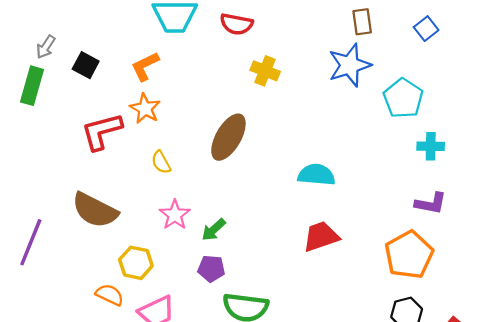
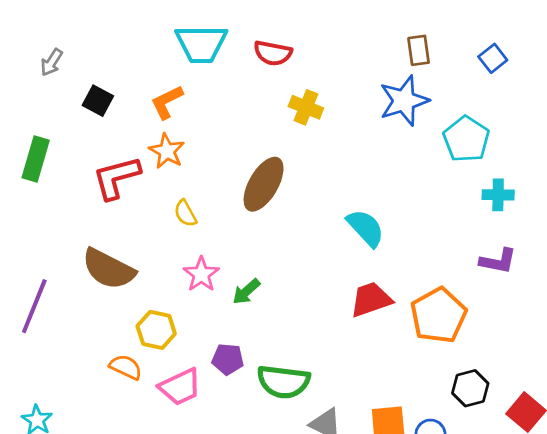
gray arrow: (46, 47) -> (52, 62), moved
green rectangle: (32, 86) -> (36, 159), moved
cyan semicircle: (316, 175) -> (366, 228), turned 42
orange pentagon: (409, 255) -> (438, 315), moved
purple pentagon: (211, 268) -> (228, 359), moved

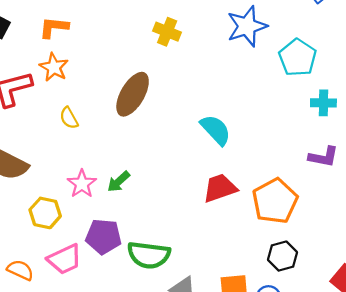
orange L-shape: (167, 102) -> (54, 27), turned 32
pink star: (201, 274) -> (82, 184), moved
purple pentagon: (228, 359) -> (103, 237), size x1.4
orange semicircle: (126, 367) -> (20, 270), moved
black hexagon: (470, 388) -> (282, 256), moved

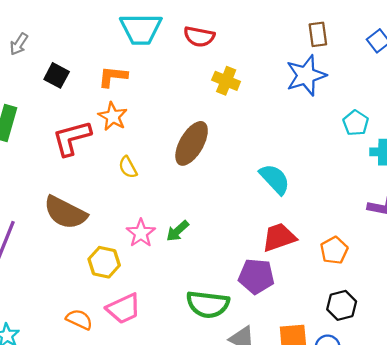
cyan pentagon: (298, 58) -> (356, 123), moved, size x0.7
orange pentagon: (275, 201) -> (334, 250), size x0.6
purple pentagon: (103, 237) -> (256, 276), moved

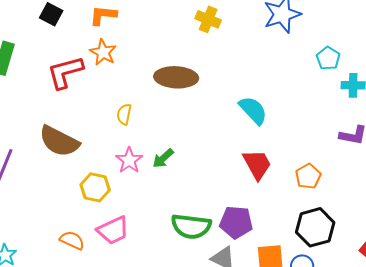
brown ellipse: (192, 143) -> (176, 77), turned 63
yellow semicircle: (128, 167) -> (124, 114), moved, turned 40
red trapezoid: (279, 237) -> (257, 164), turned 80
purple pentagon: (256, 276) -> (236, 222), moved
black hexagon: (342, 305) -> (315, 227), size x1.4

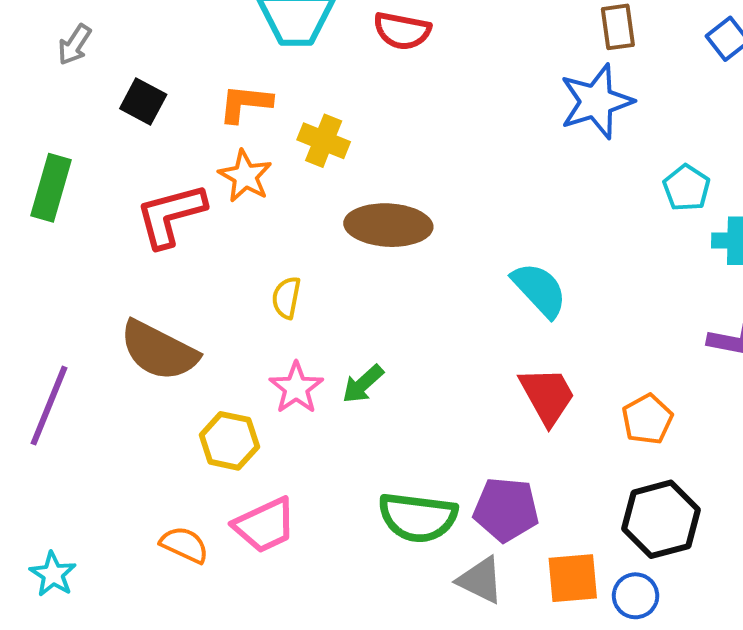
yellow cross: (208, 19) -> (324, 141), moved

